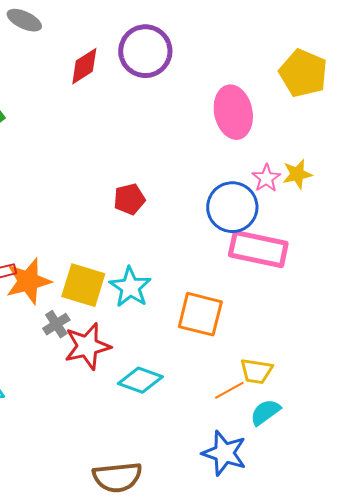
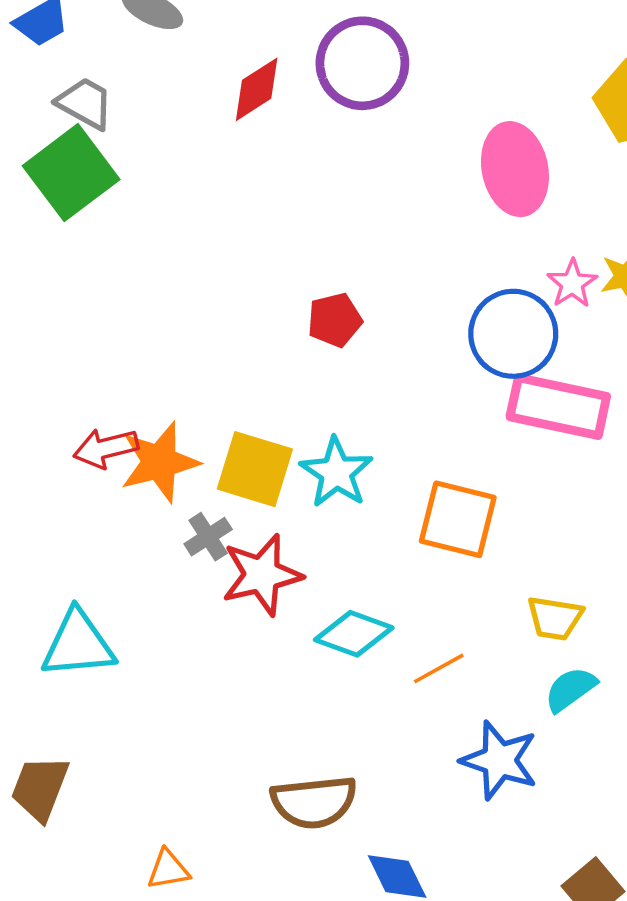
orange line: (229, 390) -> (439, 668), moved

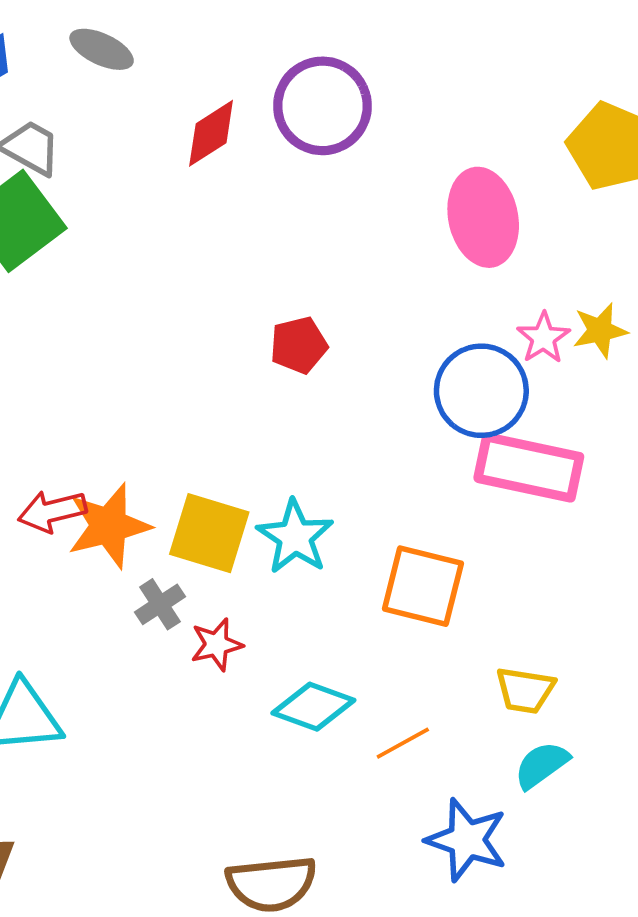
red pentagon: (335, 320) -> (299, 345), moved
red star: (262, 575) -> (217, 645), size x0.6

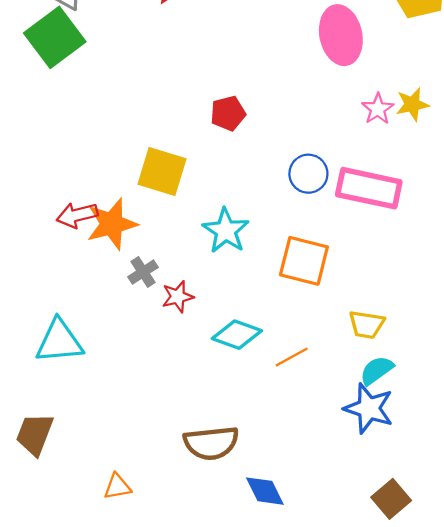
blue circle: (481, 391) -> (308, 174), moved, size x0.7
yellow square: (209, 533) -> (162, 171), moved
blue star: (467, 840) -> (369, 408), moved

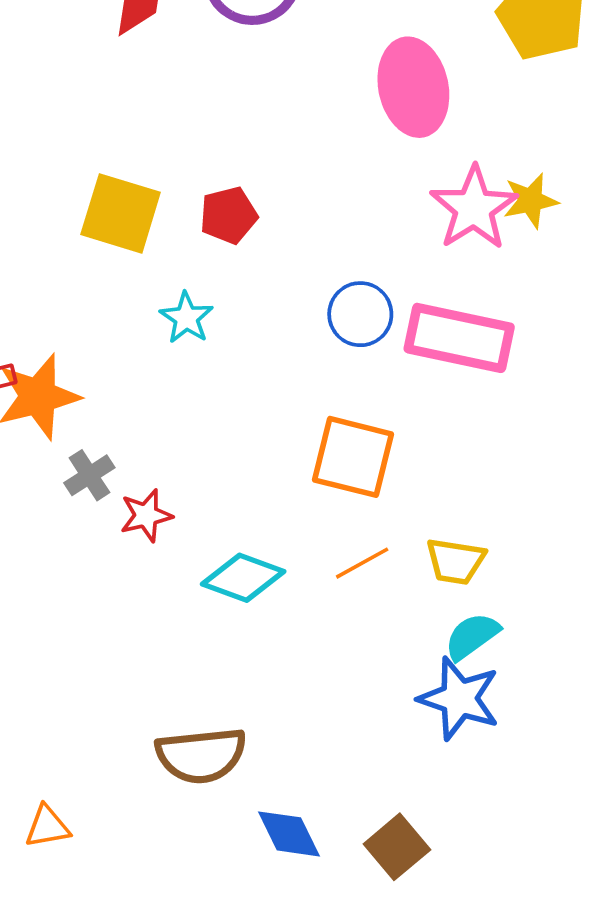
pink star: (378, 109) -> (474, 208), size x1.6
yellow square: (162, 171) -> (121, 213), moved
cyan star: (226, 231) -> (186, 318), moved, size x0.7
orange line: (292, 357) -> (362, 563), moved
brown square: (391, 499) -> (397, 847), moved

